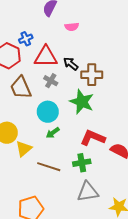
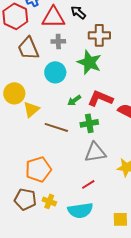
black arrow: (71, 64) -> (78, 12), moved
gray cross: (51, 81) -> (58, 41), turned -32
green arrow: (53, 133) -> (74, 100), moved

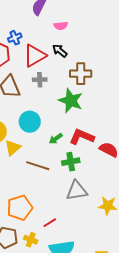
red triangle: (53, 17) -> (35, 56), turned -30
cyan circle: (55, 72) -> (30, 122), moved
red line: (88, 184) -> (50, 223), moved

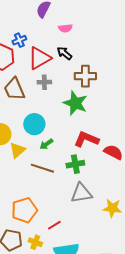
green arrow: (56, 139) -> (46, 144), moved

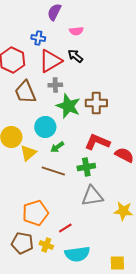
blue cross: (19, 40) -> (38, 38), moved, turned 32
brown cross: (85, 76) -> (96, 103), moved
green star: (75, 103) -> (68, 106), moved

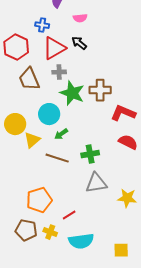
red L-shape: (97, 142) -> (123, 113), moved

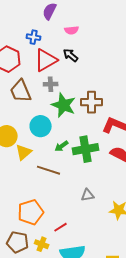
green arrow: (61, 134) -> (62, 146), moved
green cross: (90, 154) -> (86, 149), moved, size x1.4
gray triangle: (96, 183) -> (88, 195), size x0.6

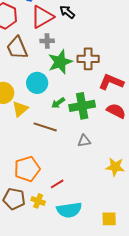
green star: (64, 105) -> (60, 62), turned 30
gray triangle: (88, 195) -> (84, 141), moved

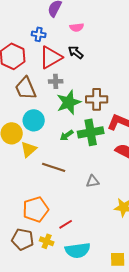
cyan circle: (37, 83) -> (34, 120), moved
green arrow: (58, 103) -> (67, 135), moved
green cross: (82, 106) -> (91, 132), moved

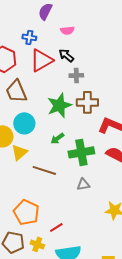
gray cross: (56, 81) -> (76, 75), moved
green cross: (91, 132) -> (81, 152), moved
orange pentagon: (36, 209) -> (26, 212), turned -30

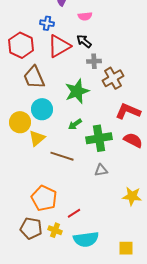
brown cross: (87, 102) -> (113, 78), moved, turned -30

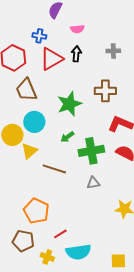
black arrow: (84, 41) -> (76, 54), turned 56
gray cross: (94, 61) -> (113, 51), moved
brown cross: (113, 78) -> (105, 91), turned 30
red line: (74, 213) -> (60, 234), moved
yellow cross: (55, 230) -> (47, 257), moved

